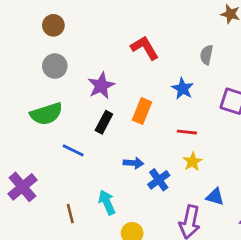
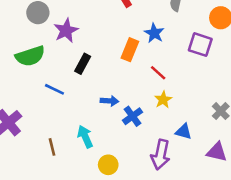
purple star: (101, 86) -> (66, 31), moved
orange rectangle: (142, 111) -> (130, 50), moved
red line: (187, 132) -> (158, 73), turned 36

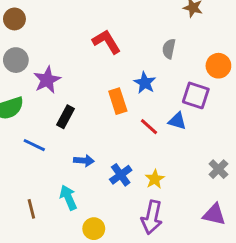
orange rectangle: (130, 50) -> (118, 101), turned -40
yellow star: (163, 100) -> (155, 179), moved
blue arrow: (109, 101) -> (84, 161), moved
blue triangle: (184, 132) -> (177, 121), moved

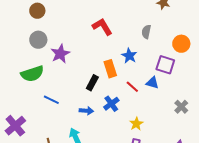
black rectangle: (65, 117) -> (92, 83), moved
gray cross: (218, 169) -> (181, 107), moved
blue cross: (121, 175) -> (111, 104), moved

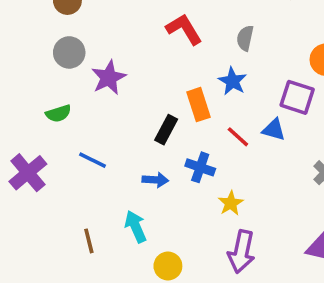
gray semicircle: (146, 32) -> (245, 38), moved
green semicircle: (32, 74) -> (58, 113), size x0.6
blue cross: (111, 104) -> (200, 167), turned -35
yellow star: (136, 124) -> (231, 203), moved
purple cross: (15, 126) -> (28, 173), moved

